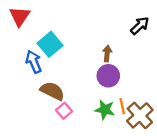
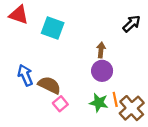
red triangle: (20, 16) -> (19, 15), turned -45
cyan square: (50, 44) -> (53, 28), moved, turned -30
blue arrow: (34, 62) -> (25, 75), moved

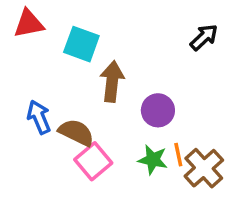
red triangle: (19, 15) -> (29, 24), turned -30
brown arrow: (101, 50) -> (112, 81), moved, size x1.6
pink square: (60, 104) -> (93, 161), size x1.5

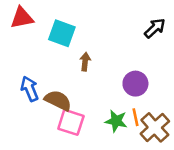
brown arrow: (112, 81) -> (85, 62), size x0.6
purple circle: (158, 110) -> (135, 84), moved
pink square: (93, 161) -> (71, 122), turned -32

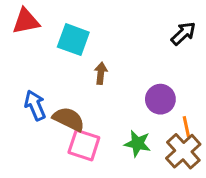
orange line: (135, 117) -> (186, 127), moved

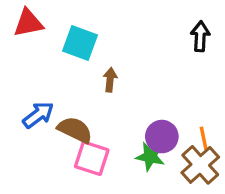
black arrow: (183, 33) -> (200, 36), turned -44
purple circle: (160, 99) -> (162, 137), moved
blue arrow: (35, 105) -> (38, 115), turned 76

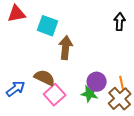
brown arrow: (110, 80) -> (66, 48), size x1.6
blue arrow: (38, 115) -> (16, 89), moved
pink square: (92, 158) -> (55, 95), turned 30

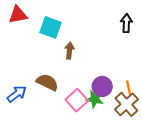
brown arrow: (66, 48) -> (69, 51), size x0.7
pink square: (55, 95) -> (77, 100), moved

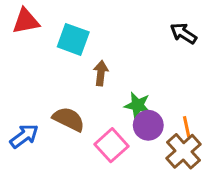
black arrow: (126, 23) -> (183, 33), turned -60
green star: (95, 99) -> (138, 105), moved

